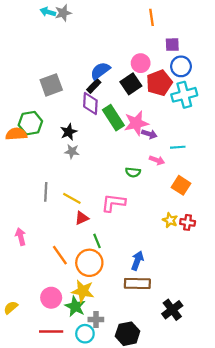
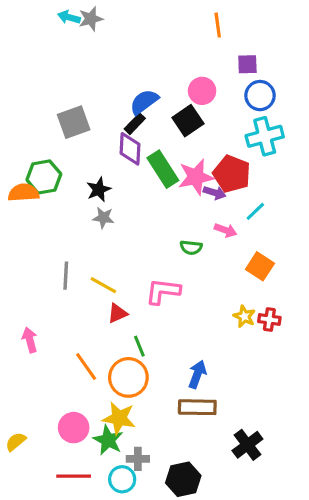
red pentagon: (159, 83) -> (232, 174), moved, turned -30
cyan line: (178, 147) -> (255, 211), turned -40

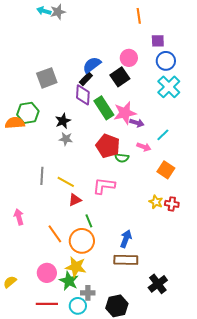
cyan cross: (265, 136) -> (169, 87), turned -30
red pentagon: (232, 174) -> (108, 146), moved

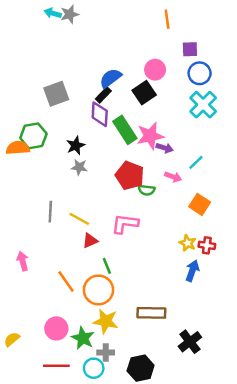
blue arrow: (126, 239) -> (192, 271), moved
yellow star: (76, 267) -> (106, 321), moved

